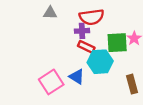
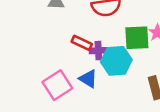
purple cross: (82, 31) -> (98, 51), moved
red rectangle: (86, 47) -> (82, 43), moved

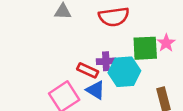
red rectangle: (82, 43) -> (88, 70), moved

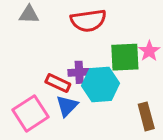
blue triangle: (96, 90) -> (67, 106), turned 42

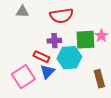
purple cross: (79, 72) -> (54, 41), moved

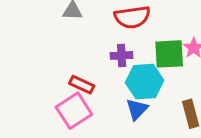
red rectangle: (41, 57) -> (82, 85), moved
blue triangle: (47, 72) -> (137, 109), moved

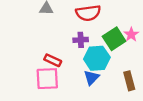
green square: (169, 54) -> (114, 39), turned -30
pink square: (74, 111) -> (47, 79), turned 30

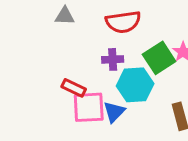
blue triangle: (91, 78) -> (114, 112), moved
pink square: (47, 79) -> (89, 107), moved

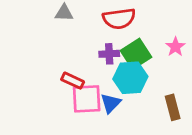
green square: (159, 58) -> (136, 54), moved

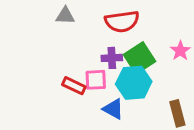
pink square: (87, 99) -> (96, 80), moved, size x0.7
blue triangle: (111, 103) -> (113, 109), turned -45

